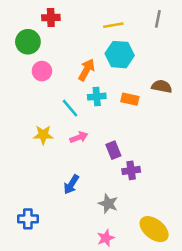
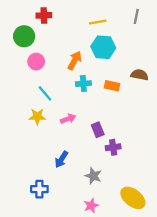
cyan line: (70, 108) -> (45, 93), moved
blue cross: (28, 219) -> (39, 189), moved

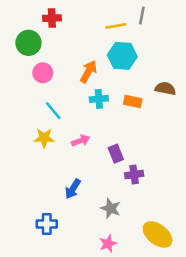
gray line: (136, 16) -> (142, 15), moved

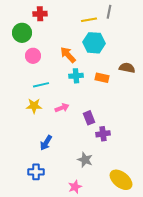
orange arrow: (88, 72) -> (68, 55), turned -72
cyan line: (53, 111) -> (41, 85), turned -63
blue arrow: (73, 189) -> (46, 143), moved
pink star: (108, 244) -> (75, 187), moved

